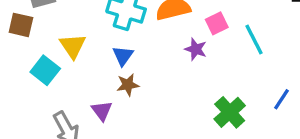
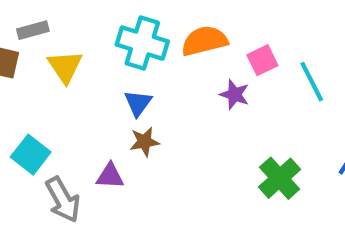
yellow triangle: (73, 46) -> (65, 67), moved
cyan square: (45, 70) -> (31, 155), moved
purple triangle: (102, 111) -> (110, 176), turned -50

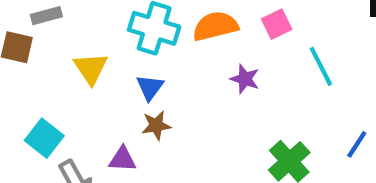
pink square: (262, 60) -> (277, 24), moved
yellow triangle: (65, 67) -> (91, 68), moved

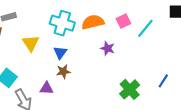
cyan line: (321, 66) -> (145, 28), moved, turned 66

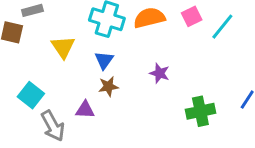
purple star: (108, 48) -> (160, 73), moved
green cross: (130, 89) -> (200, 111), turned 30

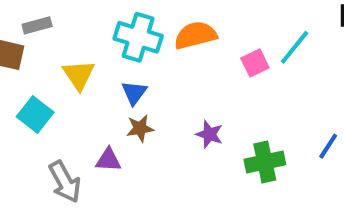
pink square: (192, 16) -> (255, 63), moved
purple star: (160, 73) -> (209, 134), moved
cyan square: (31, 95) -> (35, 114), moved

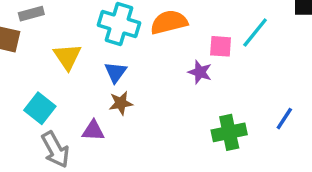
pink square: (255, 63) -> (221, 46), turned 30
cyan square: (35, 114) -> (40, 108), moved
purple star: (209, 134) -> (200, 72), moved

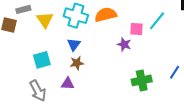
yellow triangle: (67, 57) -> (45, 20), moved
cyan square: (40, 108) -> (42, 60), moved, turned 36
purple triangle: (93, 131) -> (68, 84), moved

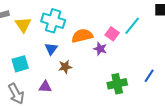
orange semicircle: (106, 15) -> (82, 36), moved
pink square: (137, 29) -> (112, 34), turned 32
brown star: (77, 63) -> (65, 67), moved

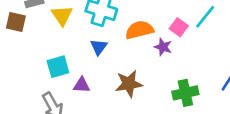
brown star: (65, 67) -> (129, 84), moved, size x1.5
purple triangle: (45, 87) -> (82, 85), moved

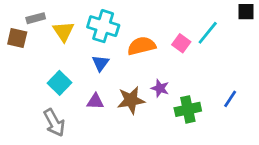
purple star: (163, 47) -> (160, 88), moved
cyan square: (58, 67) -> (60, 83), turned -30
purple triangle: (82, 85) -> (95, 101), moved

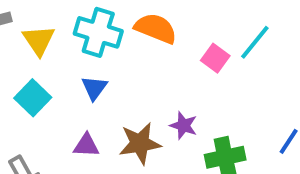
orange semicircle: (142, 46) -> (156, 28), moved, turned 36
cyan square: (60, 83) -> (33, 98), moved

